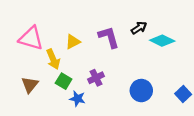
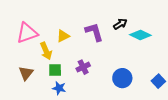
pink triangle: (31, 38) -> (27, 33), turned -35
green square: (64, 81) -> (55, 70), turned -32
blue star: (77, 99) -> (59, 88), moved

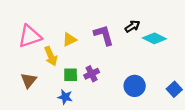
green square: (55, 70) -> (71, 75), moved

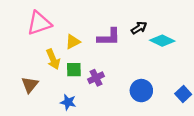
purple L-shape: (104, 35) -> (109, 37), turned 105
pink triangle: (30, 36) -> (39, 23), moved
green square: (71, 75) -> (74, 70), moved

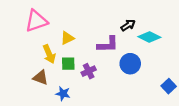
purple L-shape: (109, 37) -> (108, 44), moved
brown triangle: (30, 85) -> (41, 78), moved, turned -49
blue circle: (141, 91) -> (130, 64), moved

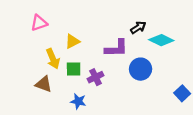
pink triangle: (36, 21) -> (39, 23), size x0.7
blue star: (63, 94) -> (78, 101), moved

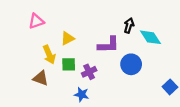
black arrow: (138, 27) -> (129, 25), turned -40
cyan diamond: (161, 40) -> (151, 37), turned 30
blue star: (78, 101) -> (82, 94), moved

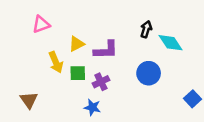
purple L-shape: (108, 45) -> (106, 50), moved
brown triangle: (41, 78) -> (29, 100), moved, turned 35

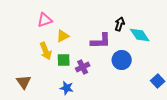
pink triangle: (41, 24) -> (45, 20), moved
purple L-shape: (106, 50) -> (101, 41), moved
blue star: (92, 107) -> (67, 88), moved

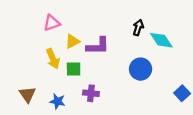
purple L-shape: (101, 41) -> (98, 46), moved
purple cross: (83, 67) -> (91, 93), moved, turned 32
blue star: (67, 88) -> (57, 101), moved

